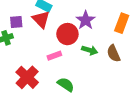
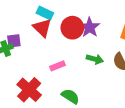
purple square: (16, 22) -> (14, 41), moved
red circle: (67, 34) -> (72, 28), moved

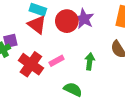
green arrow: (95, 59) -> (90, 61), moved, turned -91
red cross: (29, 90) -> (31, 64), moved

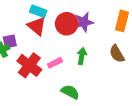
purple star: (84, 19) -> (84, 22), turned 30
green arrow: (90, 61) -> (82, 56), moved

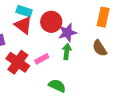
purple star: (84, 22) -> (67, 33), moved

